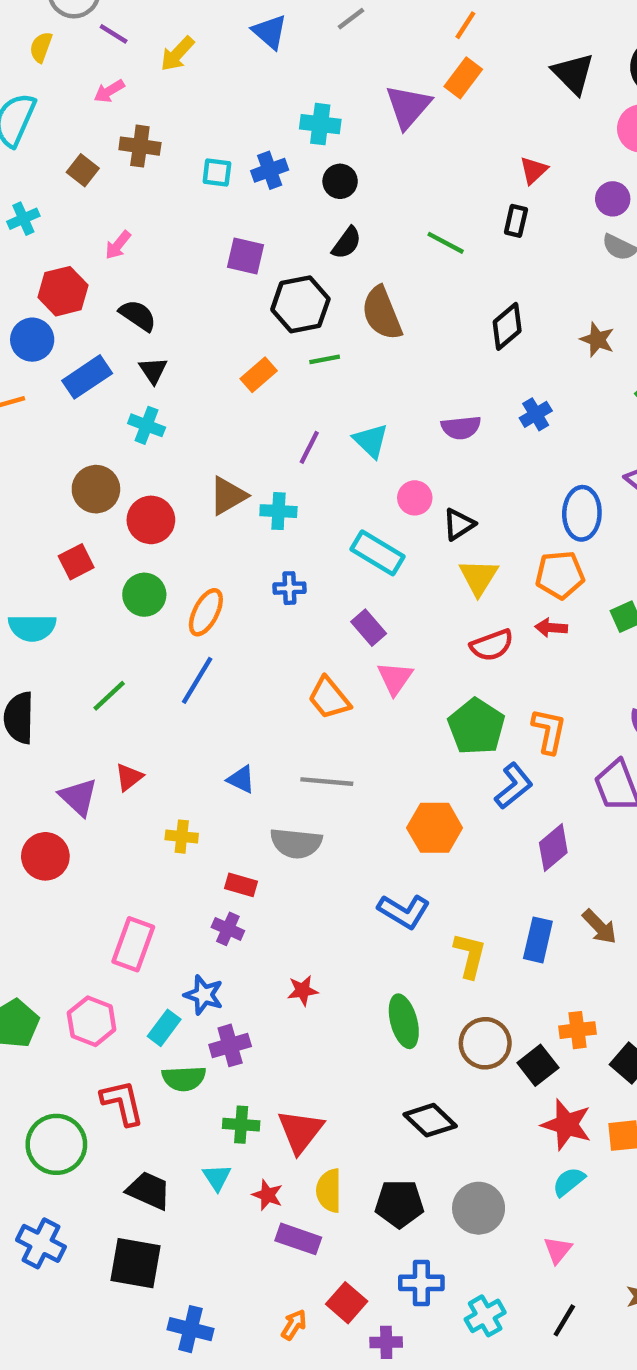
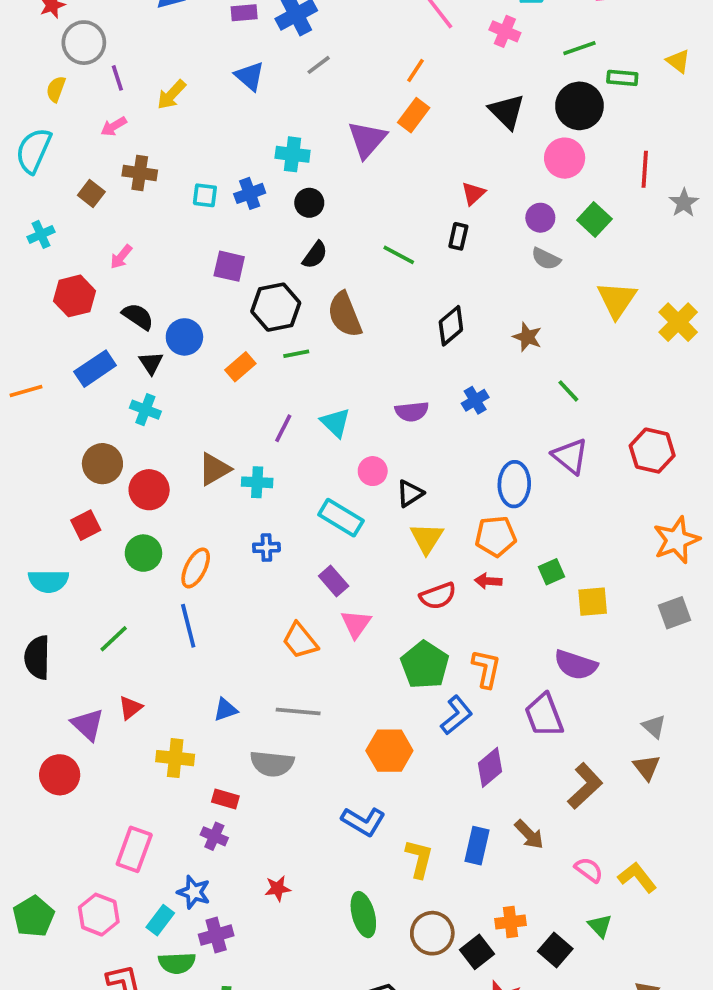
purple line: (114, 34) -> (117, 78), turned 40
blue circle: (32, 340) -> (184, 337), moved
blue line: (197, 680) -> (188, 626), turned -45
blue triangle: (241, 779) -> (225, 710), turned -45
yellow cross: (182, 837) -> (175, 758), size x1.4

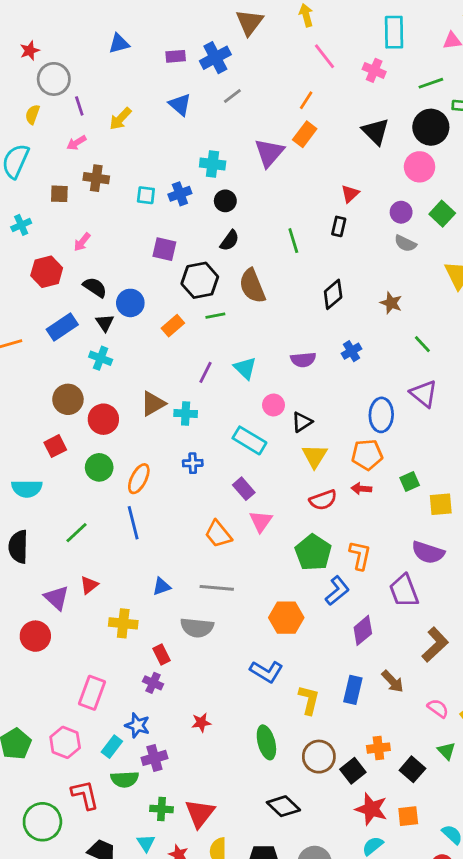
brown square: (91, 193) -> (59, 194), turned -36
green line: (399, 255) -> (293, 241), turned 45
red rectangle: (225, 799) -> (162, 655), turned 48

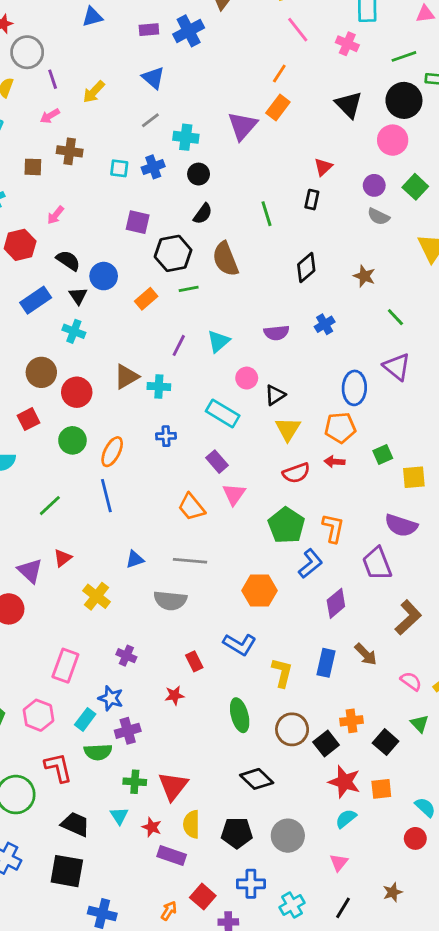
gray line: (232, 96) -> (150, 120), moved
cyan triangle: (245, 368) -> (218, 341), turned 35
yellow cross: (123, 623) -> (97, 596), turned 32
red rectangle: (162, 655) -> (194, 661), moved

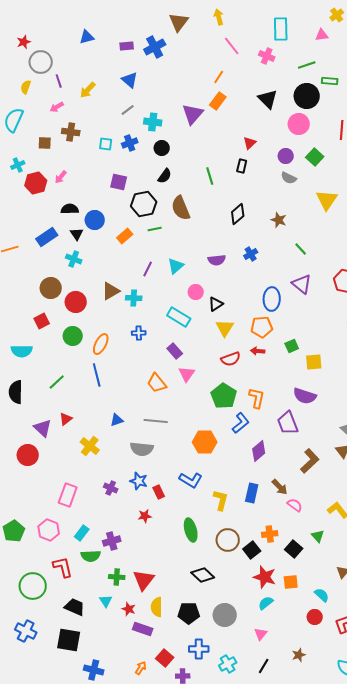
red hexagon: (20, 245) -> (36, 183), moved
black semicircle: (68, 260) -> (70, 209), turned -36
pink semicircle: (411, 681) -> (295, 505), moved
blue star: (111, 698) -> (139, 481), moved

